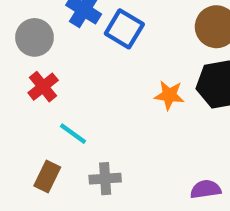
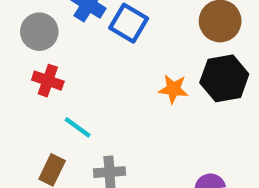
red cross: (43, 87) -> (48, 81), turned -32

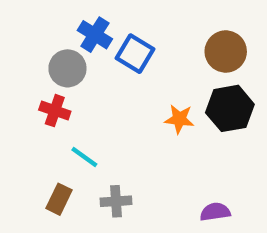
gray circle: (39, 32) -> (67, 68), moved

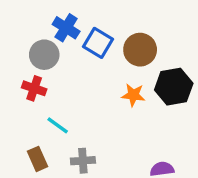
brown circle: (226, 52) -> (140, 50), moved
brown rectangle: (59, 199) -> (37, 159), turned -50

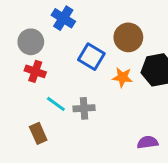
blue square: (98, 43) -> (91, 57), moved
gray circle: (44, 55) -> (31, 42), moved
gray cross: (83, 161) -> (84, 108), moved

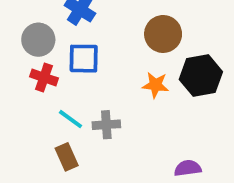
blue square: (91, 57) -> (84, 59), moved, turned -30
brown rectangle: (38, 133) -> (67, 157), moved

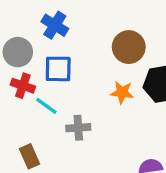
cyan line: (70, 119) -> (46, 106), moved
brown rectangle: (67, 157) -> (30, 156), moved

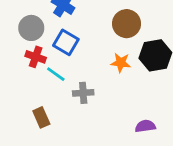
blue square: (58, 69) -> (66, 42), turned 30

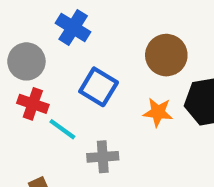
blue square: (66, 42) -> (99, 87), moved

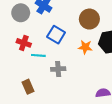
gray circle: (26, 61) -> (21, 13), moved
cyan line: (62, 129) -> (38, 55), turned -32

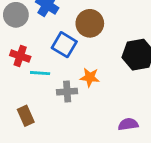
brown circle: (89, 19) -> (90, 23), moved
orange star: (85, 47) -> (90, 77), moved

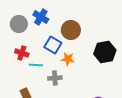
orange star: (90, 77) -> (68, 59), moved

